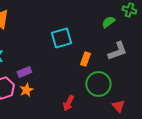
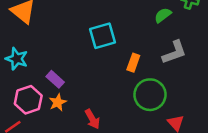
purple rectangle: (24, 72) -> (55, 79), turned 64
red arrow: (68, 103) -> (92, 119), moved, turned -56

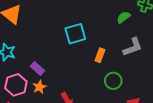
green circle: (150, 95) -> (113, 81), size x0.7

